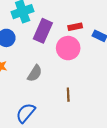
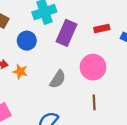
pink circle: (68, 48) -> (93, 67), moved

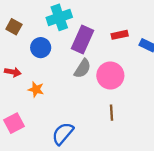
orange star: (20, 72) -> (36, 89), moved
gray semicircle: (58, 79) -> (82, 69), moved

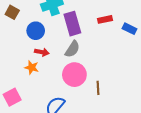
purple rectangle: (82, 39) -> (72, 24), turned -40
red arrow: (13, 72) -> (42, 52), moved
pink circle: (110, 76) -> (74, 75), moved

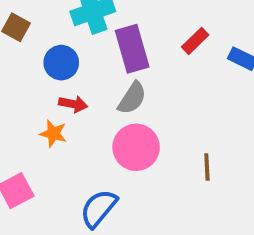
red rectangle: (105, 19) -> (195, 41), turned -32
brown line: (98, 88) -> (207, 167), moved

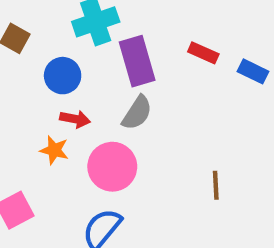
red rectangle: (195, 41) -> (203, 53), turned 68
pink circle: (136, 147) -> (112, 167), moved

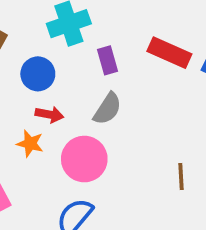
red rectangle: (203, 53) -> (169, 53), size x1.5
purple rectangle: (137, 61) -> (107, 60), size x0.6

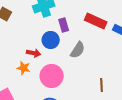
blue circle: (38, 74) -> (51, 40), moved
gray semicircle: (107, 109) -> (78, 50), moved

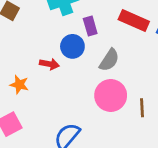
orange star: (24, 68) -> (19, 85), moved
pink circle: (52, 76) -> (111, 95), moved

